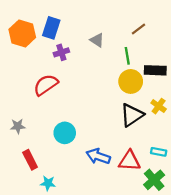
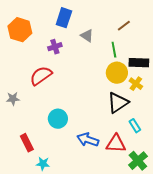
blue rectangle: (51, 28) -> (64, 18), moved
yellow cross: (159, 106) -> (136, 84), moved
gray star: (18, 126) -> (13, 99), moved
cyan rectangle: (159, 152) -> (135, 126), moved, turned 48

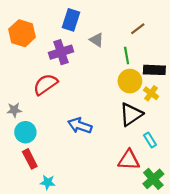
purple cross: (55, 47) -> (61, 52), size x1.5
cyan circle: (58, 119) -> (25, 132), moved
blue arrow: (88, 140) -> (80, 126), moved

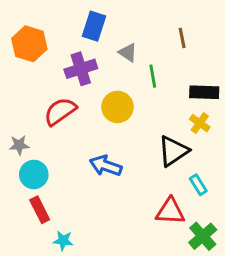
brown line: (138, 29) -> (182, 38), turned -64
green line: (127, 55) -> (153, 76), moved
yellow circle: (130, 81) -> (117, 107), moved

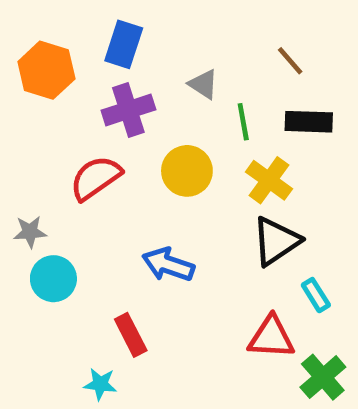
blue rectangle: (94, 26) -> (124, 44), moved
brown line: (182, 38) -> (290, 61), turned -30
black rectangle: (204, 92) -> (309, 122), moved
yellow cross: (200, 123) -> (269, 180), moved, size x1.4
red rectangle: (40, 210) -> (131, 335), moved

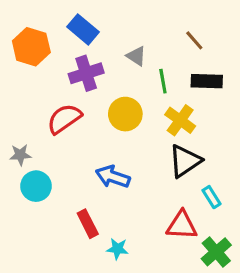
blue rectangle: (124, 44) -> (83, 29), turned -68
cyan star: (100, 384) -> (117, 249), moved

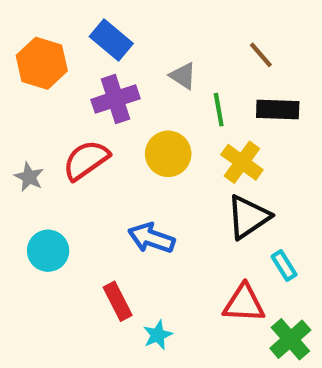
gray star: (20, 155) -> (29, 177), moved, turned 30
cyan star: (117, 249) -> (158, 335), turned -30

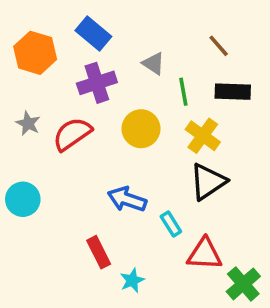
gray star: (29, 177) -> (28, 123), moved
cyan circle: (48, 251) -> (23, 199), moved
cyan rectangle: (284, 265) -> (171, 224), moved

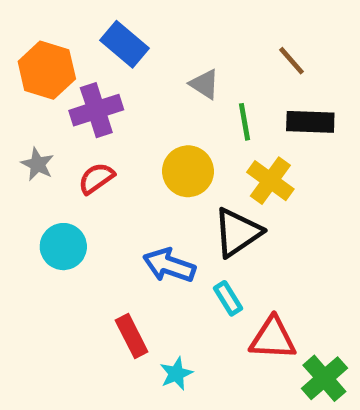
purple cross: (97, 83) -> (96, 110), moved
red semicircle: (72, 134) -> (96, 178), size x0.7
black triangle: (208, 182) -> (237, 232), moved
cyan circle: (23, 199) -> (63, 247), moved

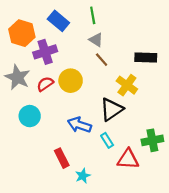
brown line: (292, 61) -> (102, 60), moved
green line: (244, 122) -> (93, 15), moved
gray star: (37, 164) -> (17, 77), size x1.6
yellow circle: (188, 171) -> (71, 81), moved
green cross: (324, 378) -> (152, 140), moved, turned 30

